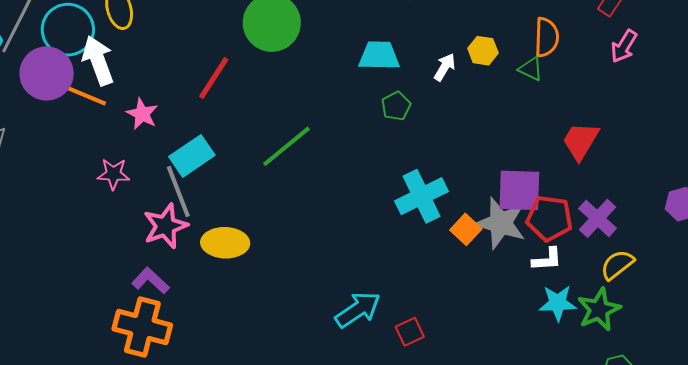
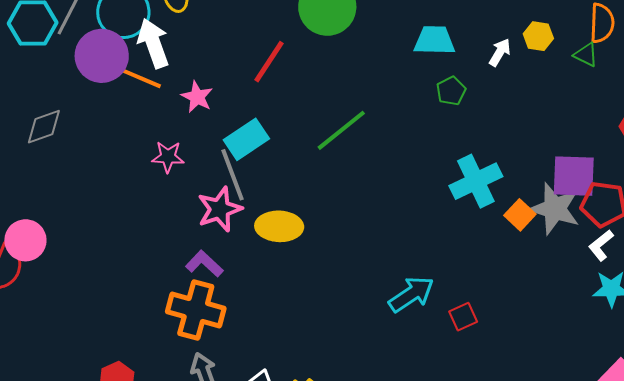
white L-shape: (547, 259) -> (601, 245), turned 144

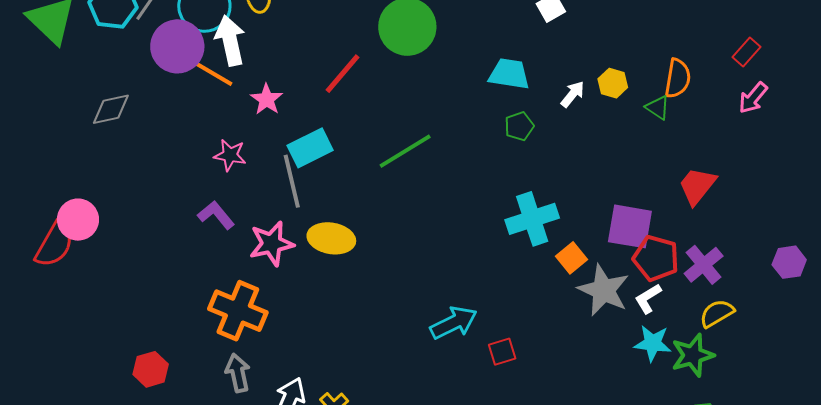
pink star: (220, 209) -> (272, 244), moved
gray star: (555, 209) -> (604, 290), moved
purple L-shape: (204, 264) -> (216, 215), moved

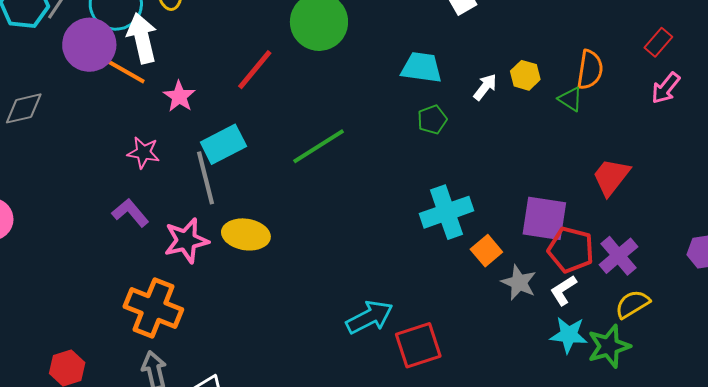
gray star: (604, 290) -> (519, 282), size x0.7
red square: (502, 352) -> (418, 345), size x1.6

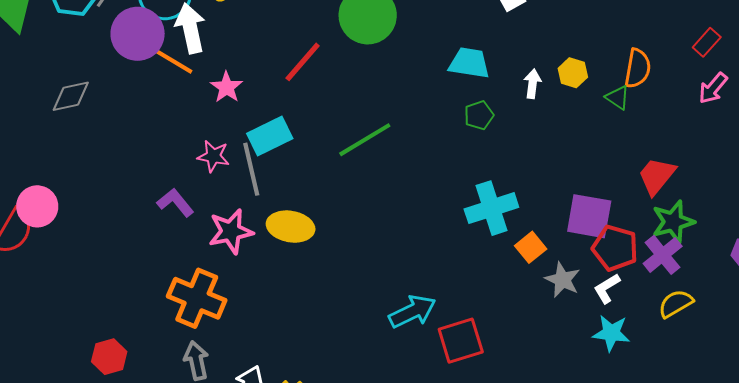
white arrow: (485, 87) -> (532, 84), turned -32
pink star: (143, 153) -> (213, 156), moved
green star: (609, 346) -> (673, 222), moved

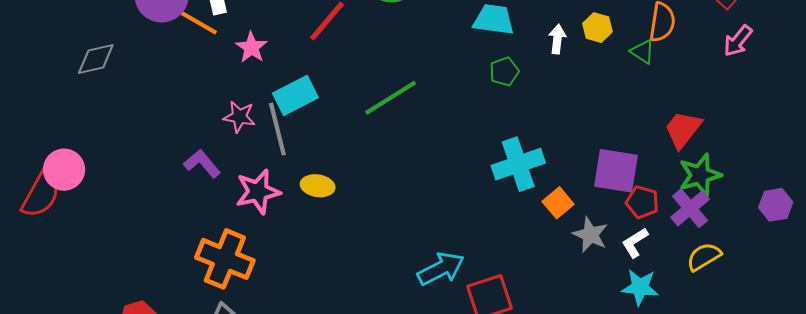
yellow ellipse: (291, 227) -> (318, 186), size x0.7
red pentagon: (615, 248) -> (642, 202), size x0.7

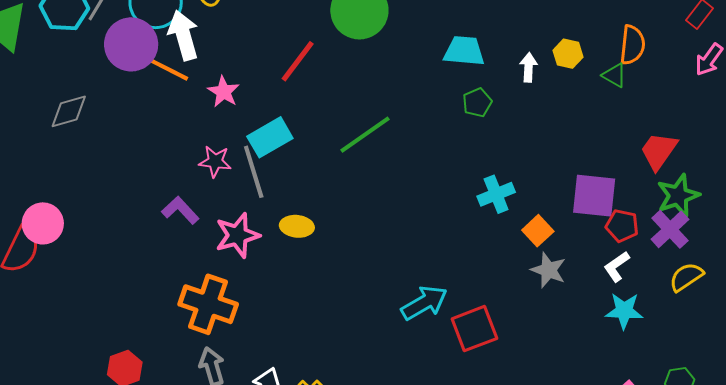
cyan cross: (518, 164) -> (496, 194), size x0.7
gray star: (590, 235) -> (548, 270), moved

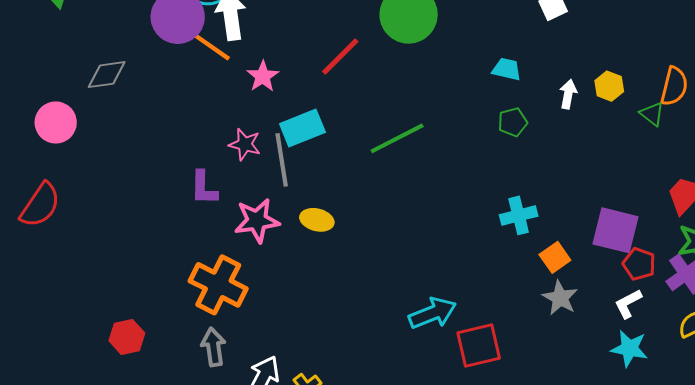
cyan trapezoid: (464, 51) -> (507, 69), size x0.7
purple L-shape: (180, 210) -> (204, 188), turned -144
pink circle: (43, 223) -> (56, 122), moved

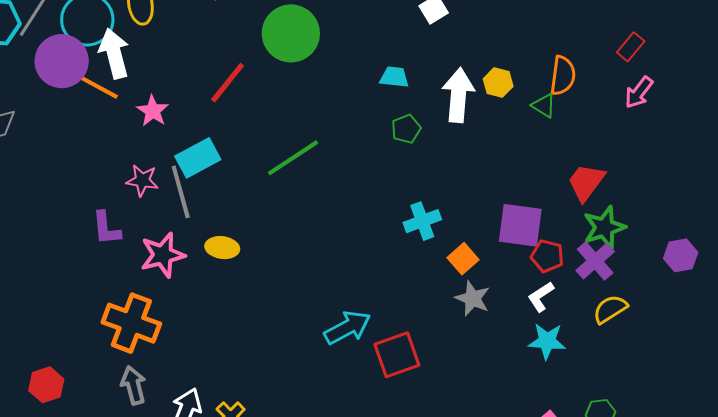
white arrow: (568, 94) -> (458, 95), size x1.8

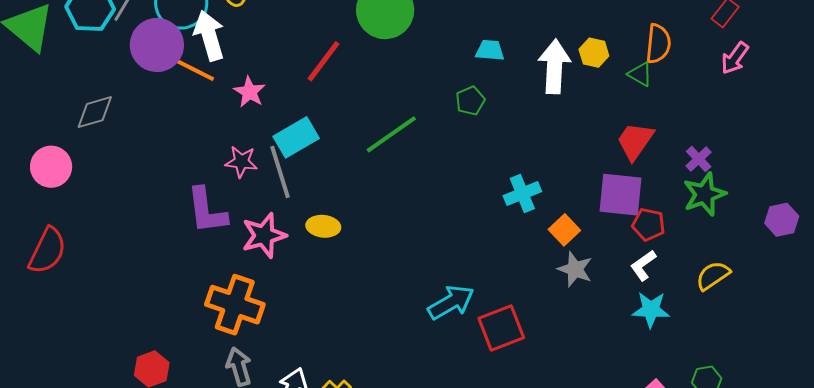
green pentagon: (406, 129) -> (470, 101), moved
red trapezoid: (586, 182) -> (635, 141), moved
purple L-shape: (106, 228) -> (207, 211), size x1.4
purple cross: (595, 261) -> (699, 159), moved, size x0.7

